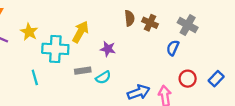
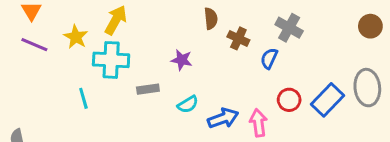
brown cross: (150, 23) -> (238, 38), moved
yellow arrow: (80, 32) -> (116, 20), moved
cyan semicircle: (103, 77) -> (188, 104), moved
blue rectangle: (216, 79) -> (327, 100), size x1.5

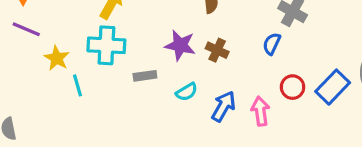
yellow star: (76, 37) -> (57, 58), moved
brown cross: (238, 38) -> (217, 50), moved
purple star: (182, 60) -> (180, 45), size x1.4
blue arrow: (223, 118) -> (224, 106), turned -40

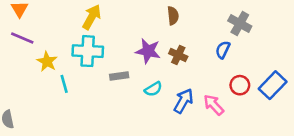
pink arrow: (260, 111) -> (214, 105), turned -35

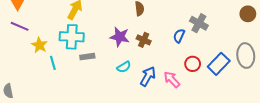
gray cross: (240, 24) -> (199, 23), moved
gray rectangle: (119, 76) -> (87, 57), moved

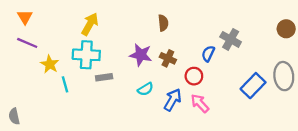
red circle: (193, 64) -> (194, 76), moved

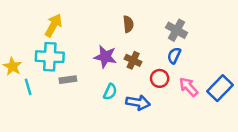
gray cross: (231, 39) -> (177, 30), moved
cyan semicircle: (145, 89) -> (110, 92), turned -35
blue arrow: (173, 100) -> (138, 103), turned 70
pink arrow: (200, 103) -> (189, 87), moved

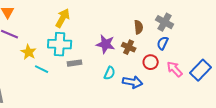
brown semicircle: (128, 24) -> (139, 27), moved
cyan line: (28, 87) -> (42, 69), turned -48

